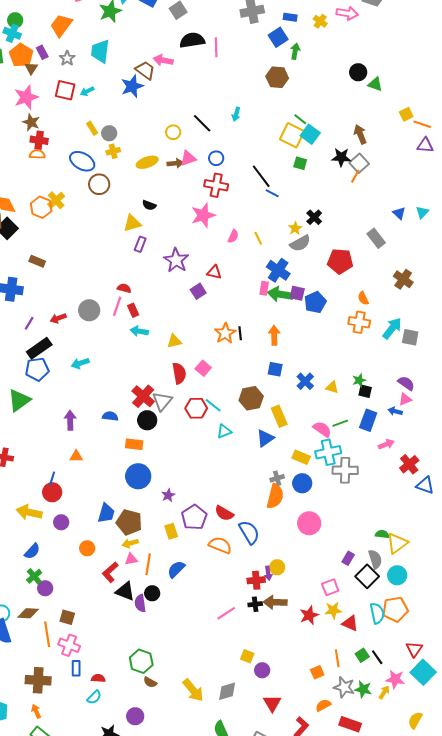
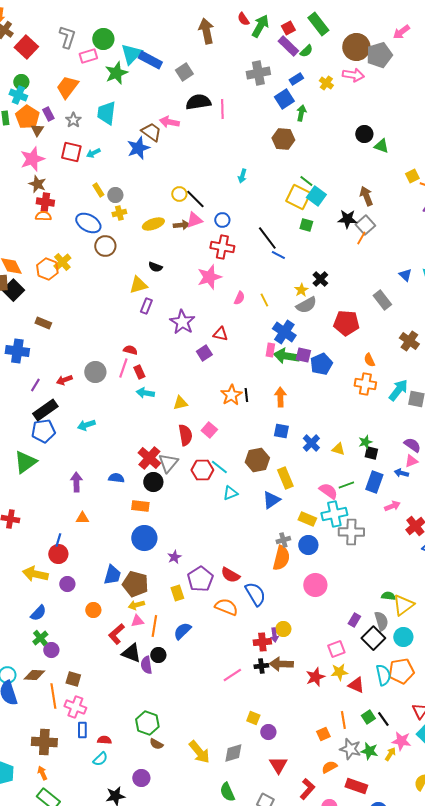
blue rectangle: (290, 17) -> (296, 79), turned -40
black line: (202, 123) -> (195, 199), moved

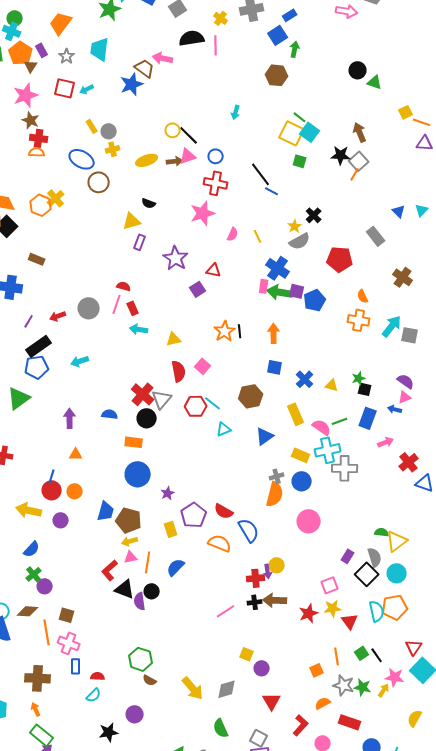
yellow cross: (326, 83) -> (221, 18), moved
yellow rectangle: (285, 478) -> (296, 414), moved
orange circle: (93, 610) -> (75, 491), moved
red triangle: (356, 685) -> (350, 621), turned 30

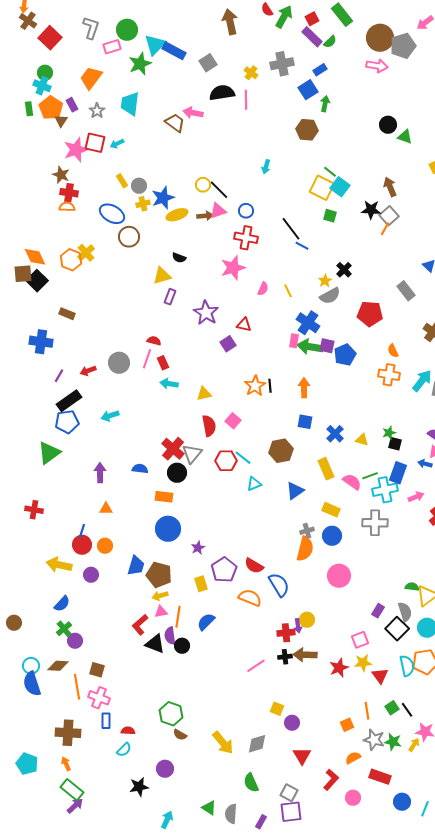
blue star: (132, 84) -> (163, 198), moved
pink star: (26, 95) -> (76, 150), moved
cyan cross: (328, 450) -> (385, 490), moved
purple semicircle: (140, 601) -> (170, 636), moved

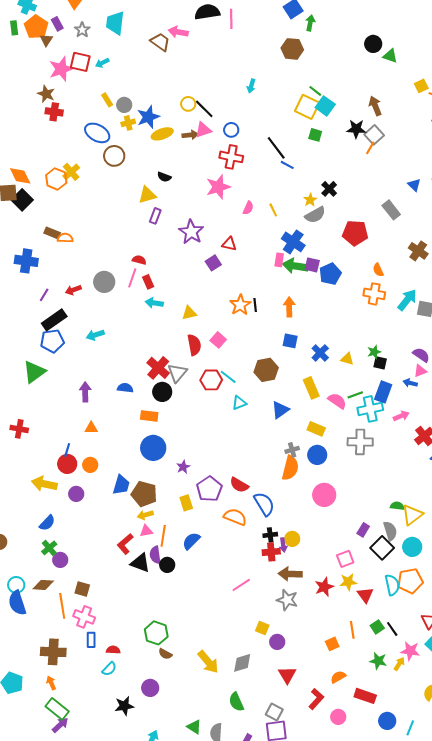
orange semicircle: (67, 207) -> (65, 238), moved
black cross: (285, 657) -> (270, 535), moved
gray star: (374, 740) -> (287, 600), moved

